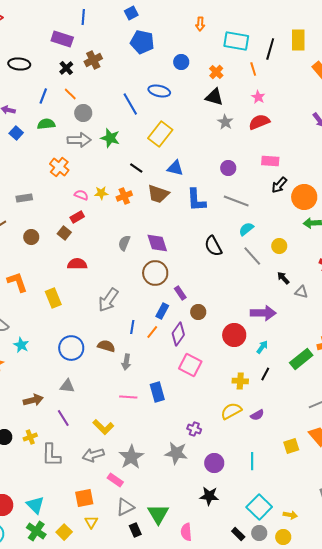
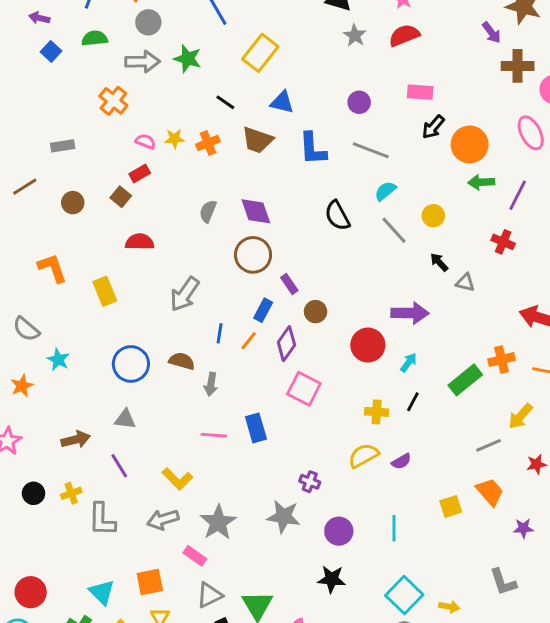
cyan triangle: (35, 505) -> (102, 592), moved

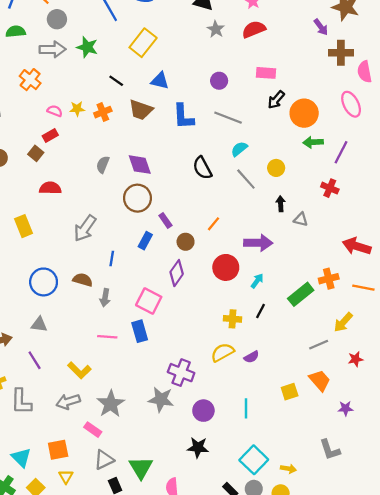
black arrow: (439, 262) -> (281, 204), turned 40
orange line: (249, 341) -> (214, 224), moved
purple diamond: (286, 344) -> (177, 273), moved
pink square: (304, 389) -> (149, 301), moved
purple cross: (310, 482) -> (181, 373), size x1.6

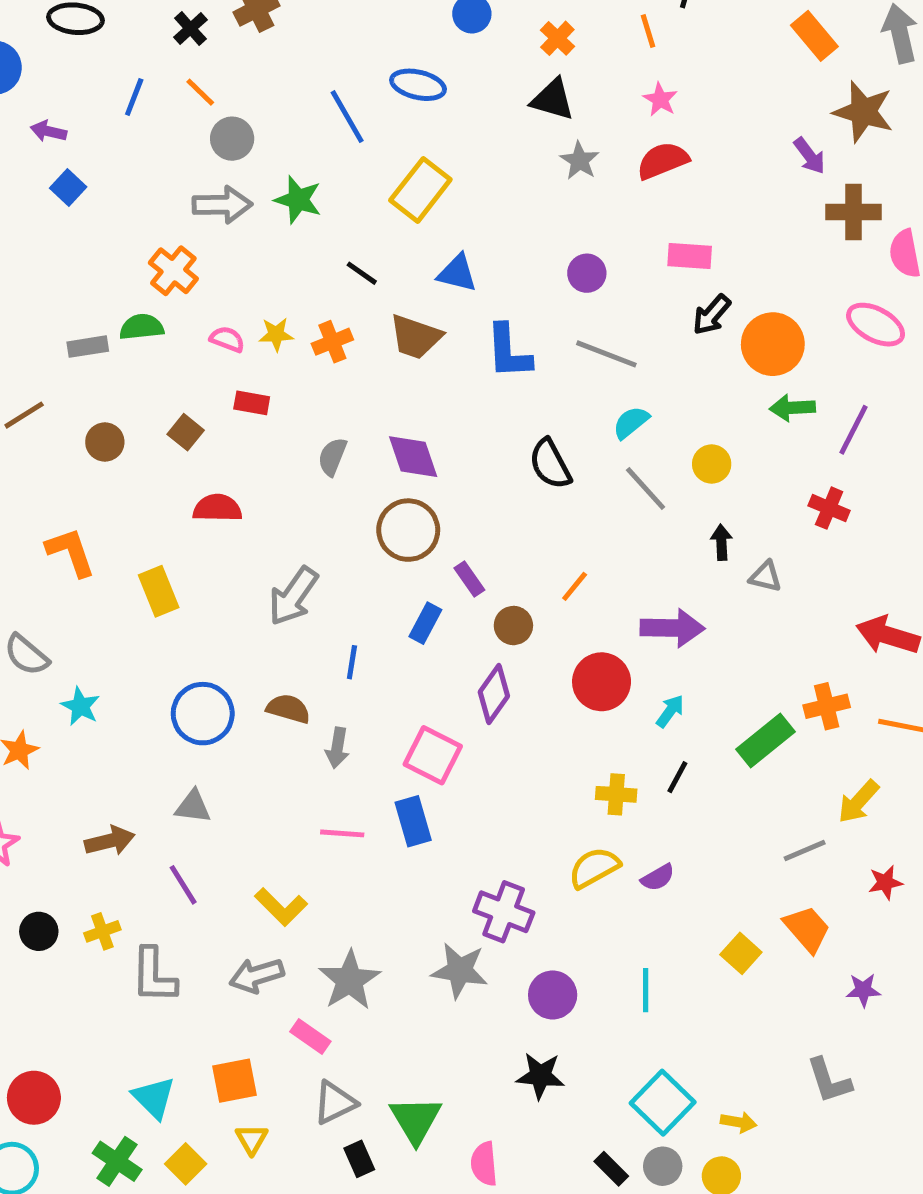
green semicircle: (16, 32) -> (142, 327), moved
pink ellipse: (351, 104) -> (876, 325), turned -35
red rectangle: (50, 136) -> (252, 403), moved, turned 40
yellow square: (290, 392) -> (741, 953), turned -30

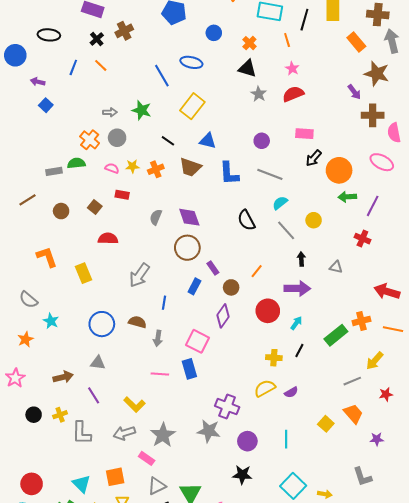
gray circle: (232, 139) -> (117, 138), moved
gray arrow: (222, 205) -> (110, 112), size x0.6
black arrow: (721, 542) -> (301, 259), moved

